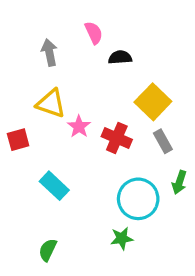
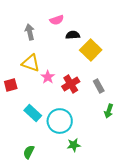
pink semicircle: (94, 33) -> (57, 20), turned 96
yellow square: (153, 102) -> (91, 50), moved
red cross: (117, 138) -> (71, 84), turned 36
cyan circle: (138, 199) -> (60, 121), moved

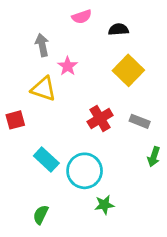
pink semicircle: (57, 20) -> (82, 17), moved
black semicircle: (73, 35) -> (118, 29), moved
pink star: (48, 77) -> (68, 66), moved
gray rectangle: (99, 86) -> (140, 121), turned -40

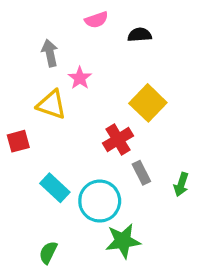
yellow square: (128, 70) -> (148, 103), moved
gray rectangle: (140, 121) -> (141, 173), moved, turned 42
green star: (104, 205) -> (123, 241), size x1.5

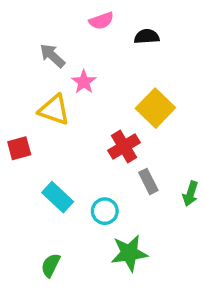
gray arrow: (50, 53) -> (52, 56), turned -35
cyan circle: (100, 201) -> (105, 211), size x0.6

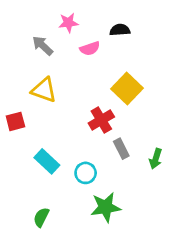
pink semicircle: (101, 21) -> (90, 48), moved
pink star: (84, 82) -> (68, 23), moved, turned 30

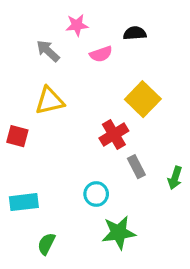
yellow triangle: (44, 90) -> (50, 101), turned -32
red square: (15, 121) -> (17, 136), turned 30
cyan rectangle: (47, 161) -> (24, 202), moved, turned -50

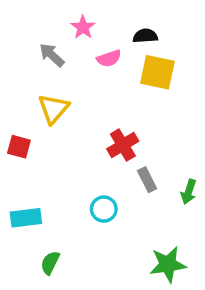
pink star: (77, 25) -> (83, 27), turned -30
yellow square: (143, 99) -> (157, 72), moved, turned -32
yellow triangle: (50, 101) -> (54, 109), turned -36
green star: (119, 233) -> (168, 264), moved

